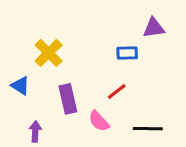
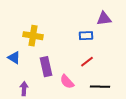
yellow cross: (49, 53) -> (33, 36), turned -36
red line: (117, 92) -> (87, 62), moved

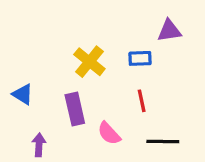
yellow cross: (33, 36) -> (89, 62), moved, turned 30
red line: (87, 62) -> (142, 101), turned -64

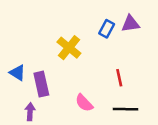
blue rectangle: (140, 58) -> (107, 29), moved, turned -60
red line: (142, 101) -> (119, 78), moved
purple rectangle: (75, 109) -> (41, 84), moved

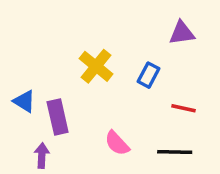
blue rectangle: (107, 29) -> (148, 75), moved
red line: (119, 78) -> (183, 108), moved, turned -66

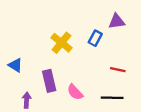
blue rectangle: (148, 75) -> (95, 38), moved
purple rectangle: (58, 117) -> (49, 81), moved

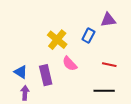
blue triangle: (15, 65) -> (21, 72), moved
pink semicircle: (75, 92) -> (70, 64), moved

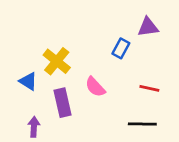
yellow cross: (57, 40) -> (57, 61), moved
blue triangle: (21, 72) -> (28, 81), moved

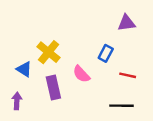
blue rectangle: (121, 48) -> (106, 53), moved
purple arrow: (34, 127) -> (17, 101), moved

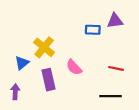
blue rectangle: (106, 53) -> (93, 30), moved, turned 64
blue triangle: (24, 69) -> (22, 63), turned 48

